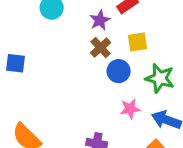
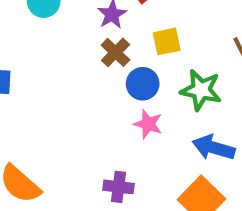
pink star: (130, 109) -> (148, 124), moved, turned 30

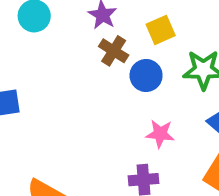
pink star: (148, 124) -> (160, 134), moved

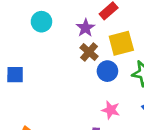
yellow square: (161, 30) -> (121, 43), size x1.4

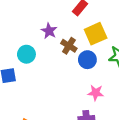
cyan circle: (41, 22) -> (26, 54), moved
purple star: (86, 28) -> (49, 31), moved

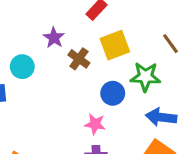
blue circle: (87, 60) -> (113, 93), moved
pink star: (96, 93) -> (95, 124), moved

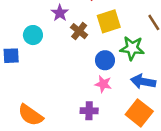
pink star: (95, 124) -> (103, 84), moved

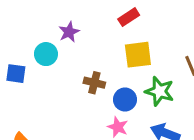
purple star: (60, 13) -> (69, 32), moved
brown cross: (79, 31) -> (94, 83), moved, turned -35

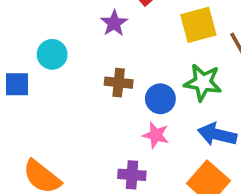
purple star: (69, 32) -> (114, 23), moved
yellow square: (138, 55) -> (198, 25), moved

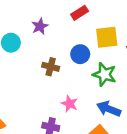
purple star: (114, 23) -> (40, 26), moved
blue circle: (160, 99) -> (80, 54), moved

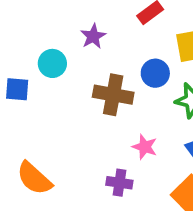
brown cross: (51, 67) -> (113, 95), size x1.5

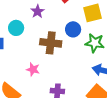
pink star: (145, 147) -> (33, 69), moved

